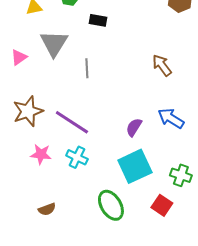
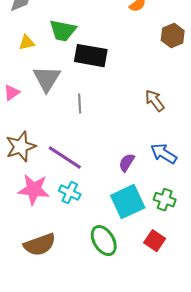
black rectangle: (98, 20) -> (91, 56), size x1.8
pink star: (41, 154) -> (34, 190), size x1.5
green cross: (181, 175) -> (165, 200), moved
brown semicircle: (47, 209) -> (40, 245), size x1.8

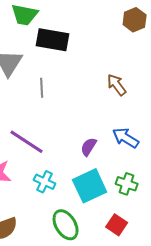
cyan cross: (70, 193) -> (45, 182), moved

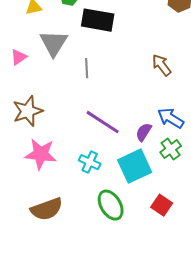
purple line: (27, 142) -> (103, 122), moved
purple semicircle: (89, 147) -> (144, 132), moved
green cross: (127, 184) -> (171, 149), moved, turned 35

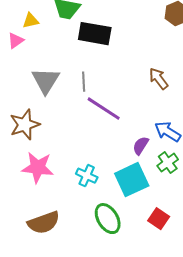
gray triangle: (54, 43) -> (46, 81), moved
pink triangle: (19, 57) -> (16, 41), moved
purple line: (103, 122) -> (104, 109), moved

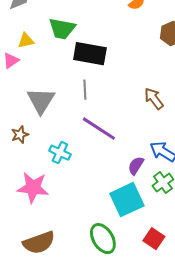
gray line: (84, 82) -> (85, 90), moved
brown star: (25, 125) -> (20, 135), moved, size x0.6
cyan cross: (87, 176) -> (60, 153), moved

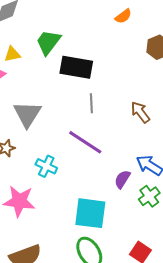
green trapezoid: (62, 29) -> (48, 42), turned 116
gray line: (85, 90) -> (91, 103), moved
cyan square: (127, 200) -> (90, 213), moved, turned 32

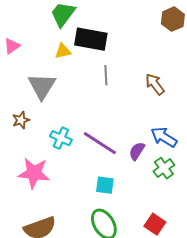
yellow triangle: (12, 54) -> (63, 51), moved
purple line: (85, 142) -> (100, 143), moved
cyan square: (90, 213) -> (105, 185), size x0.6

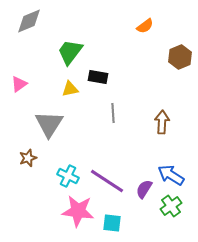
black rectangle: (91, 39) -> (98, 77), size x0.6
brown arrow: (155, 84) -> (162, 122), turned 40
pink star: (34, 173) -> (78, 211), moved

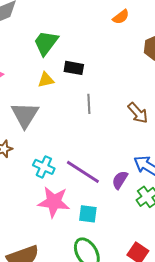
brown arrow: (162, 122) -> (138, 113), turned 135

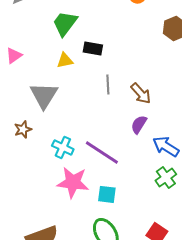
brown arrow: (138, 113) -> (141, 93), moved
purple semicircle: (120, 180) -> (139, 124), moved

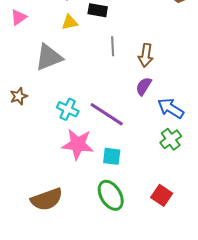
brown arrow: (141, 93) -> (146, 55), turned 50
gray triangle: (44, 95) -> (49, 57), turned 36
brown star: (23, 129) -> (19, 96), moved

